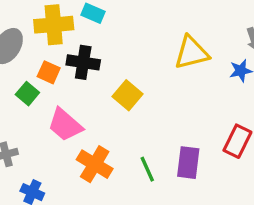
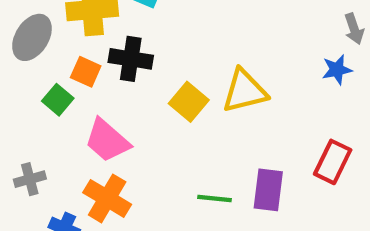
yellow triangle: (192, 53) -> (245, 91), moved
orange cross: (95, 164) -> (107, 198), moved
green line: (147, 169) -> (215, 198), turned -60

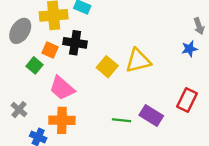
gray cross: (30, 179) -> (19, 110), turned -35
purple rectangle: (268, 190) -> (151, 116), turned -65
orange cross: (107, 198) -> (62, 120), turned -30

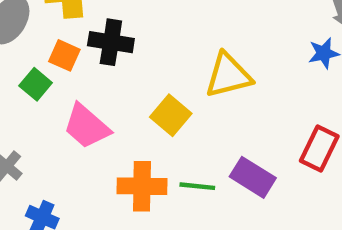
yellow square: (107, 67) -> (171, 115), moved
orange cross: (62, 120) -> (142, 186), moved

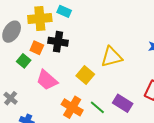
orange cross: (142, 186) -> (72, 107), turned 30
green line: (197, 186) -> (97, 107), turned 35

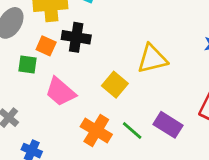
green square: (24, 61) -> (27, 65), turned -32

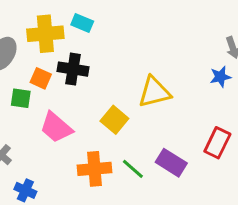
orange cross: (96, 131) -> (94, 169), turned -36

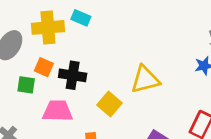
black cross: (73, 69) -> (73, 75), moved
pink trapezoid: (56, 127) -> (58, 111), turned 140

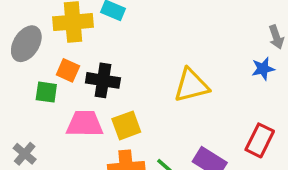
yellow square: (110, 104) -> (126, 125), moved, turned 30

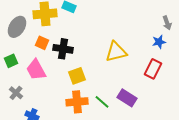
green square: (46, 92) -> (11, 61), moved, turned -32
pink trapezoid: (85, 124) -> (36, 70), moved, turned -120
red rectangle: (260, 140) -> (153, 69), moved

